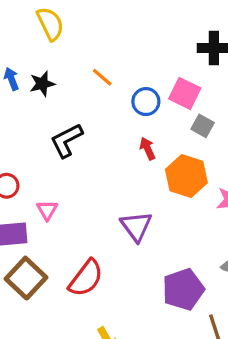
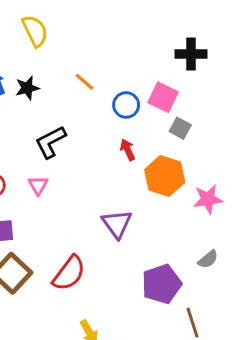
pink triangle: (47, 210) -> (38, 185), moved

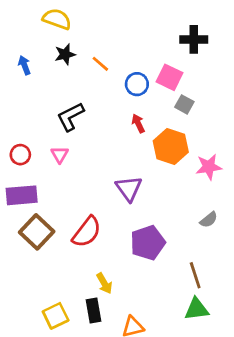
yellow semicircle: (35, 31) -> (57, 19), turned -44
black star: (27, 88) -> (65, 54), moved
purple pentagon: (162, 284) -> (148, 243), moved

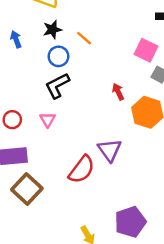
blue circle: (137, 84) -> (58, 56), moved
red semicircle: (87, 232) -> (82, 170), moved
purple pentagon: (148, 243) -> (130, 222), moved

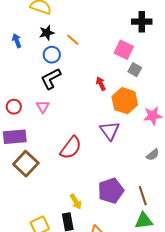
purple triangle: (110, 150) -> (110, 131), moved

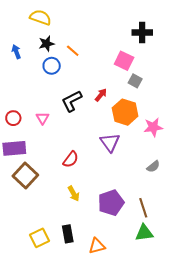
black L-shape: (51, 79) -> (72, 101), moved
red arrow: (101, 84) -> (101, 95), turned 64
red semicircle: (71, 148) -> (71, 159), size x0.7
yellow arrow: (76, 202) -> (74, 194), moved

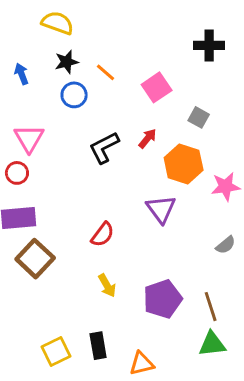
pink square: (124, 61) -> (157, 87), moved, turned 30
pink triangle: (43, 118) -> (29, 138), moved, size x1.5

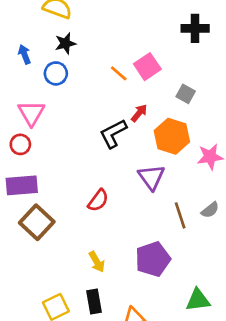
orange line: (106, 72) -> (119, 73), moved
blue circle: (74, 95) -> (56, 73), moved
black L-shape: (104, 147) -> (113, 133), moved
yellow arrow: (107, 286) -> (97, 262), moved
brown line: (211, 307) -> (180, 215), moved

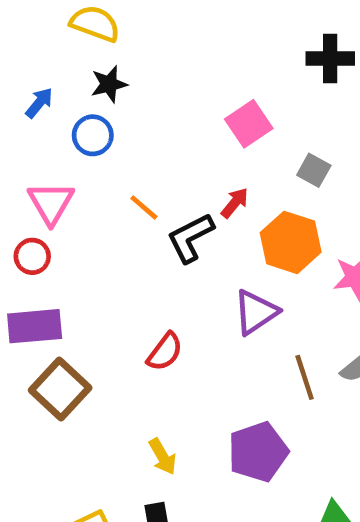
blue arrow: (24, 54) -> (39, 103), turned 60
orange line: (119, 73) -> (144, 207), moved
purple triangle: (151, 177) -> (256, 312), turned 32

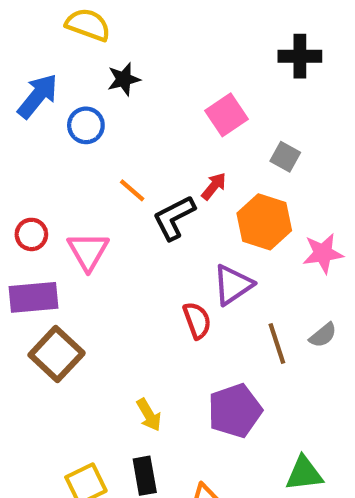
black star: (109, 84) -> (124, 79), moved
blue arrow: (39, 103) -> (38, 96), size x1.6
pink triangle: (51, 203) -> (88, 251), moved
red semicircle: (165, 352) -> (197, 320), moved, turned -57

